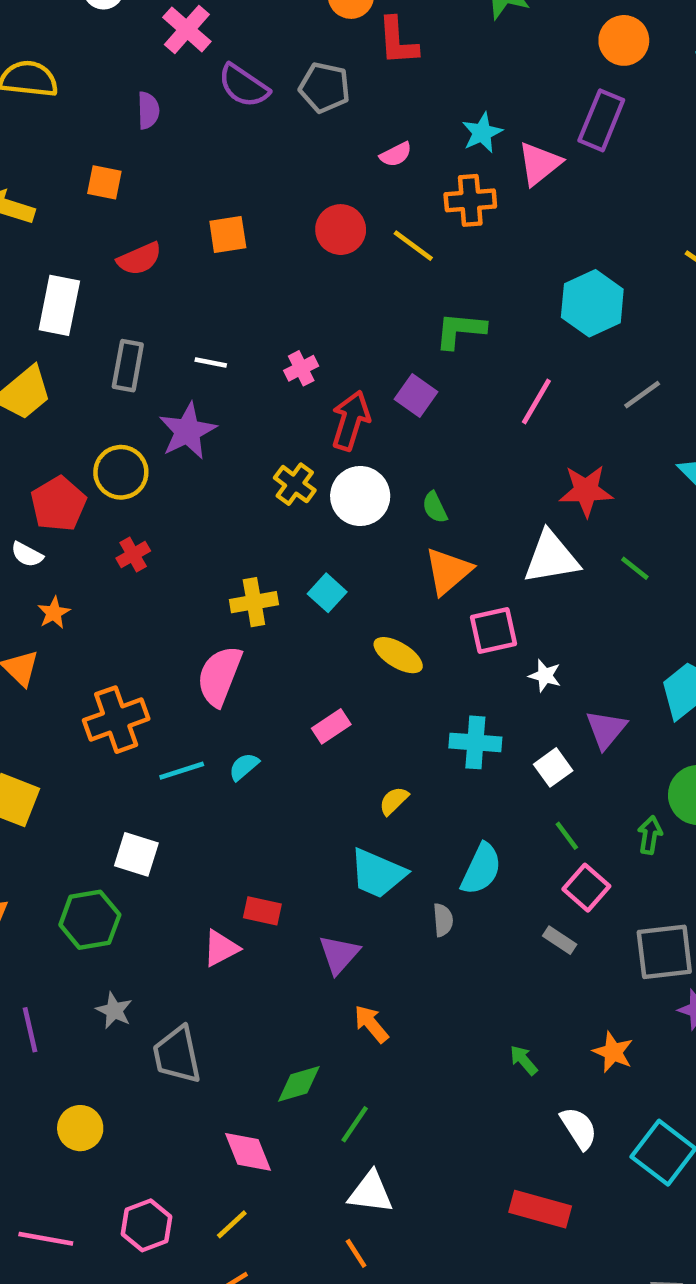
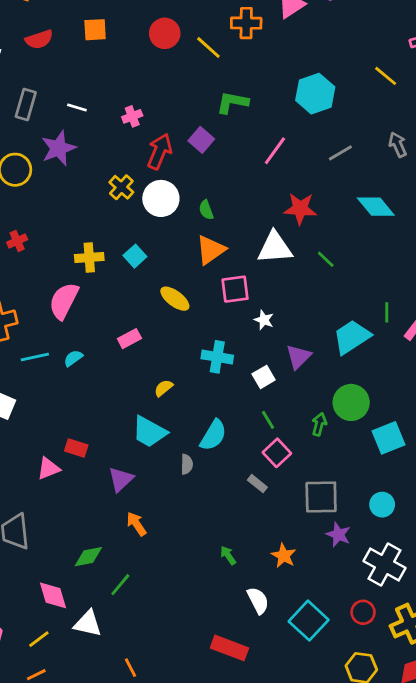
red cross: (133, 555) -> (17, 241), moved
white triangle: (371, 1192) -> (88, 624), moved
orange line: (356, 1253) -> (131, 668), moved

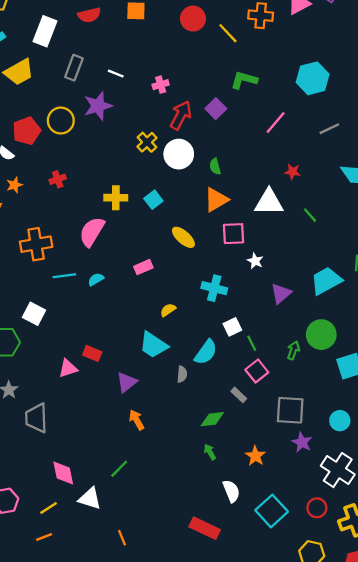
red star: (300, 209) -> (293, 172), size x0.6
white square: (264, 377) -> (232, 327), moved
green diamond: (88, 557) -> (212, 419), moved

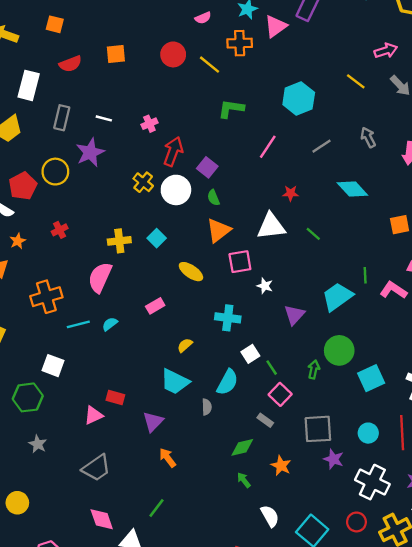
purple square: (216, 109) -> (207, 167), moved
gray trapezoid: (36, 418) -> (96, 468), moved, turned -116
orange star: (255, 456) -> (281, 466), moved

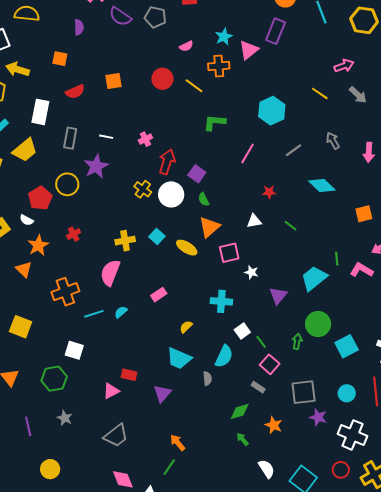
white triangle: (271, 226) -> (254, 221), size x0.6
orange star: (18, 241) -> (38, 245), size x1.5
yellow ellipse: (191, 272) -> (187, 248), moved
orange arrow: (168, 458) -> (178, 443), moved

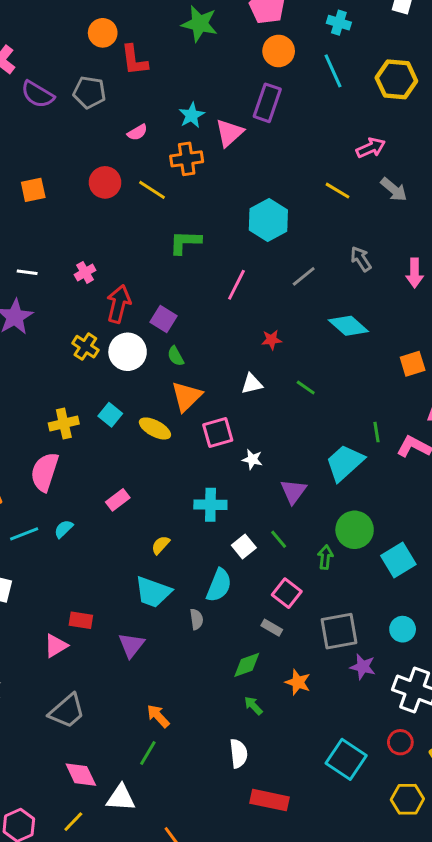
green line: (261, 342) -> (279, 539), moved
white semicircle: (267, 469) -> (238, 753), moved, turned 30

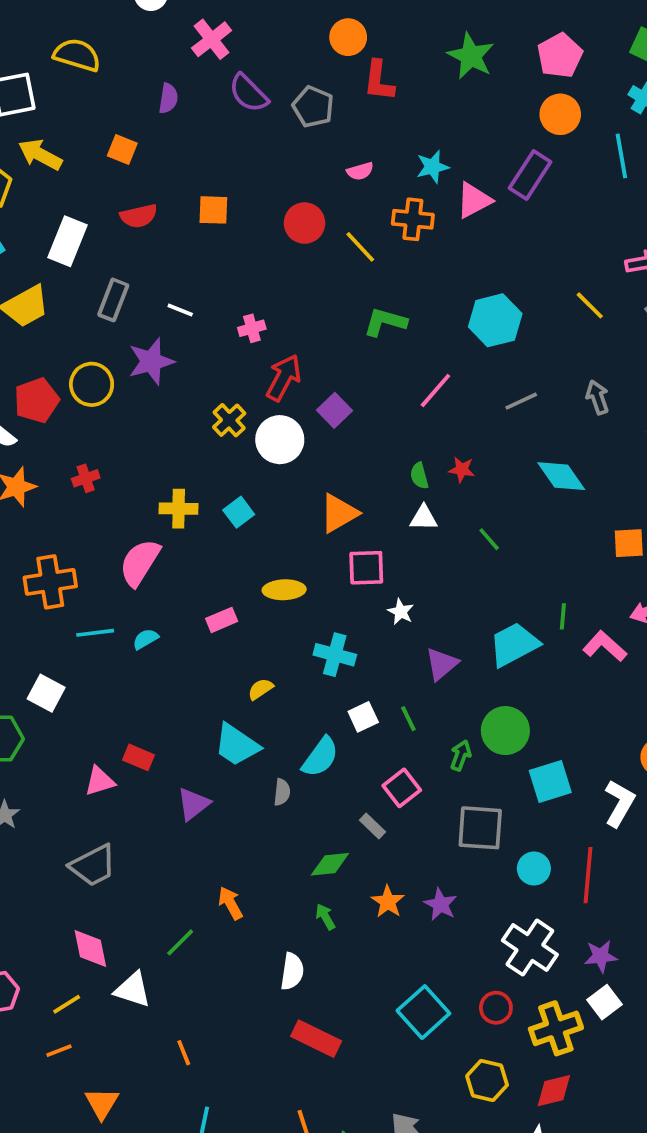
green semicircle: (176, 356) -> (419, 476), moved
yellow ellipse: (155, 428) -> (284, 590), moved, turned -44
gray square: (339, 631) -> (480, 828), moved
purple star: (363, 667) -> (440, 904), moved
orange arrow: (158, 716) -> (230, 903), moved

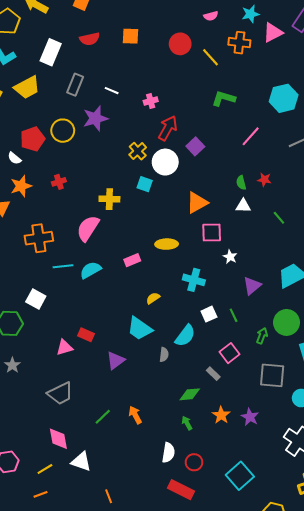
cyan square: (239, 512) -> (145, 184), moved, turned -35
cyan semicircle: (145, 639) -> (91, 270), size x1.5
green line: (180, 942) -> (103, 417), moved
red circle: (496, 1008) -> (194, 462), moved

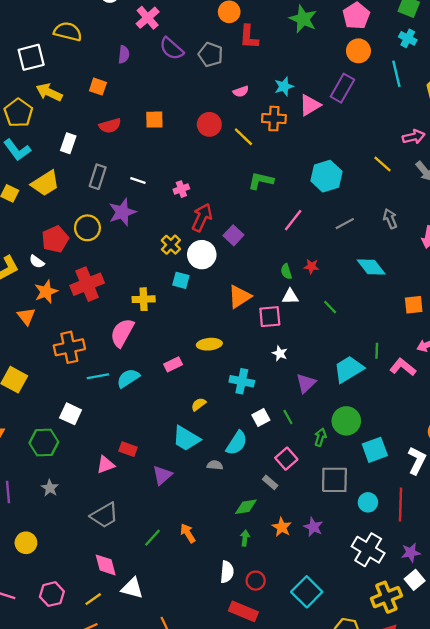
white rectangle: (51, 52) -> (68, 143), size x0.7
red cross: (59, 182) -> (87, 284), size x2.0
pink square: (212, 233) -> (270, 317), moved
gray semicircle: (164, 355) -> (215, 465), turned -88
green arrow: (187, 423) -> (245, 538), turned 40

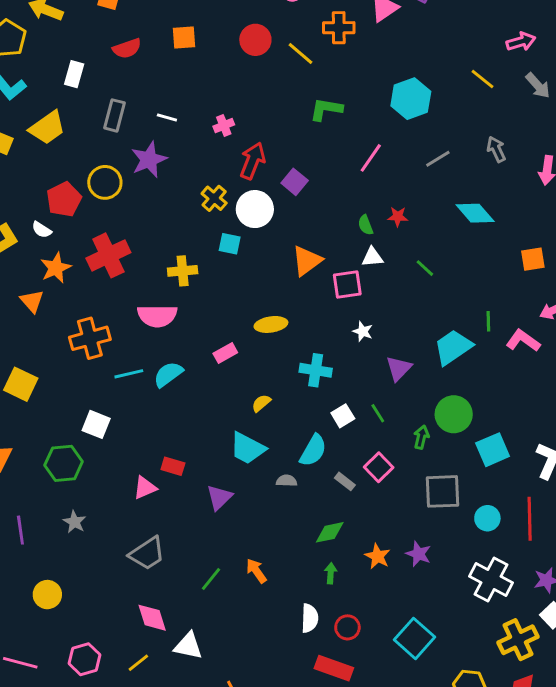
pink semicircle: (122, 333) -> (157, 316), turned -116
gray rectangle: (270, 482) -> (345, 481), moved

